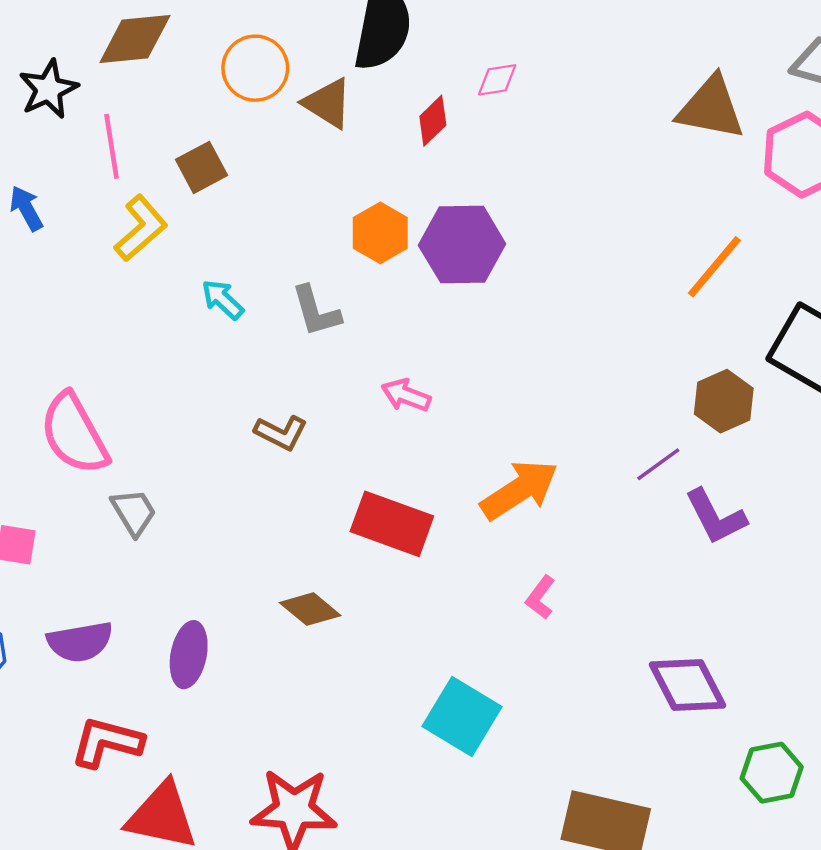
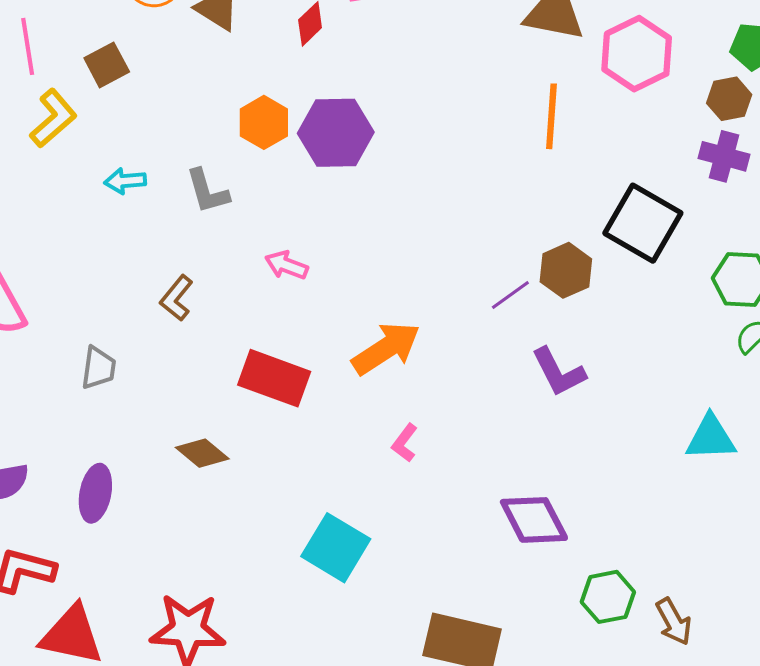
orange line: (714, 267) -> (551, 116), moved, turned -36
cyan arrow: (223, 299) -> (125, 181), turned -48
brown L-shape: (281, 433) -> (177, 298), turned 102
purple line: (658, 464) -> (510, 295), moved
gray trapezoid: (134, 512) -> (98, 368), moved, turned 39

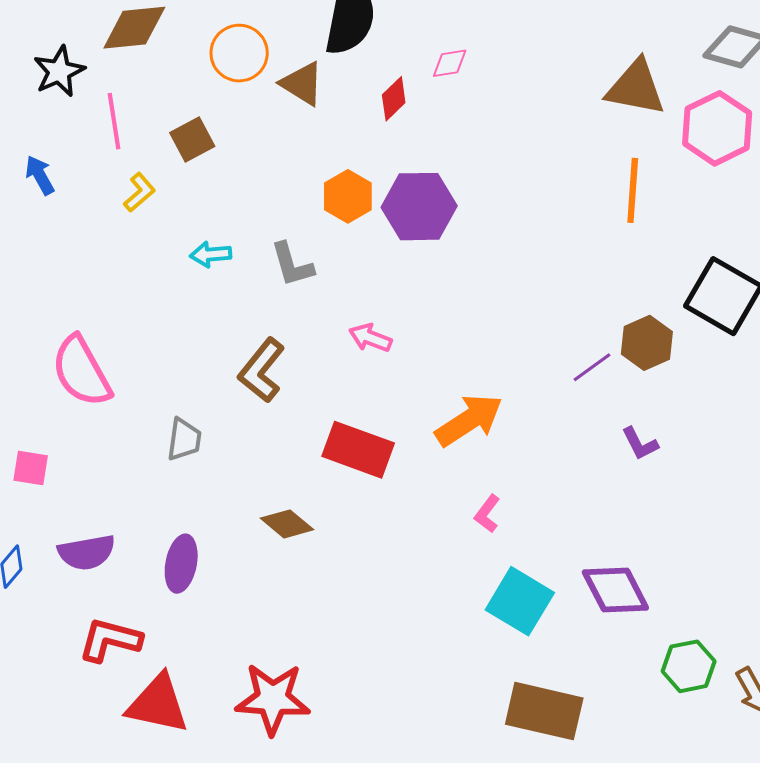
yellow L-shape: (53, 118) -> (139, 192), size x0.7
brown L-shape: (177, 298) -> (261, 370), size x1.4
purple L-shape: (559, 372) -> (640, 444), size x0.7
cyan square: (336, 548) -> (520, 601), moved

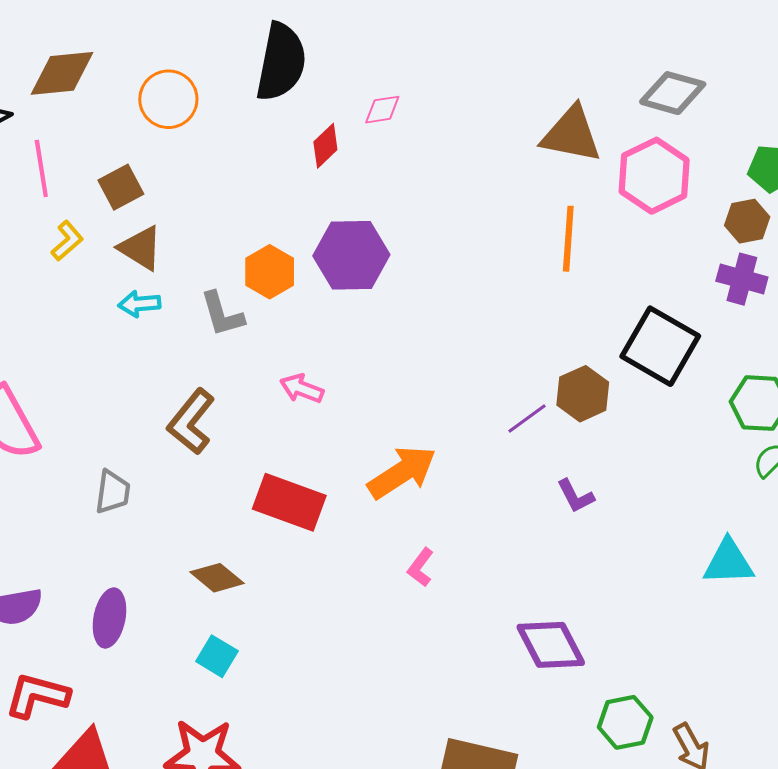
brown triangle: (302, 84) -> (140, 248), moved
orange hexagon: (348, 196) -> (270, 272), moved
cyan square: (520, 601) -> (217, 656), moved, size x0.6

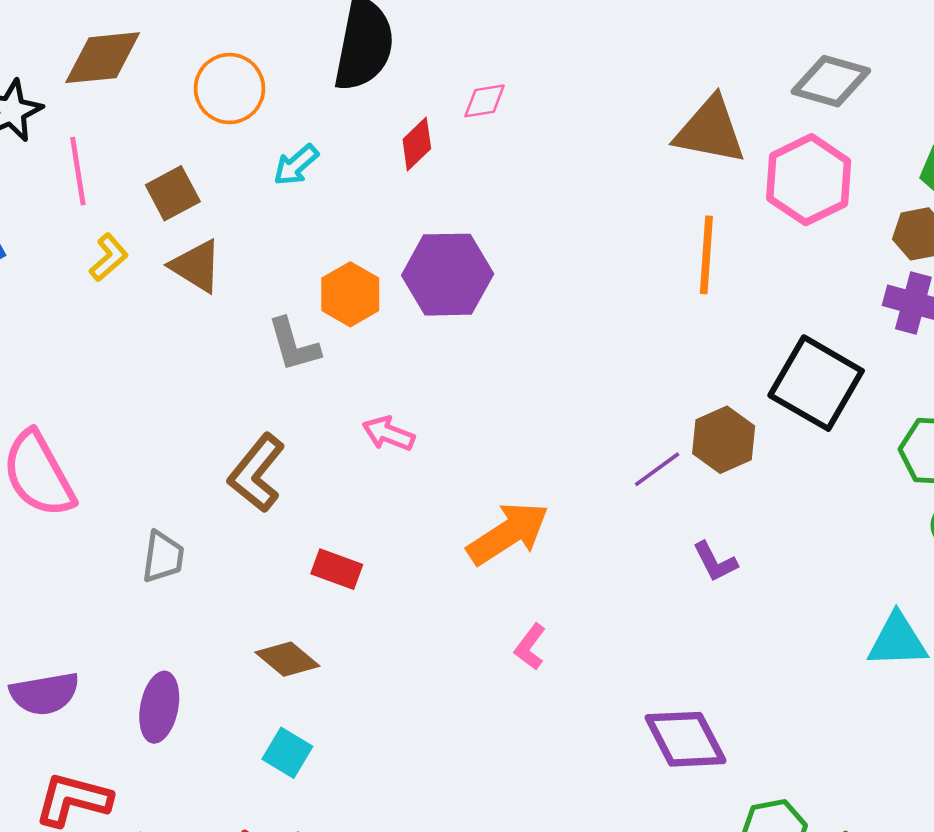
cyan arrow: (139, 304) -> (296, 165), moved, turned -36
red rectangle: (289, 502) -> (337, 569), moved, size x0.6

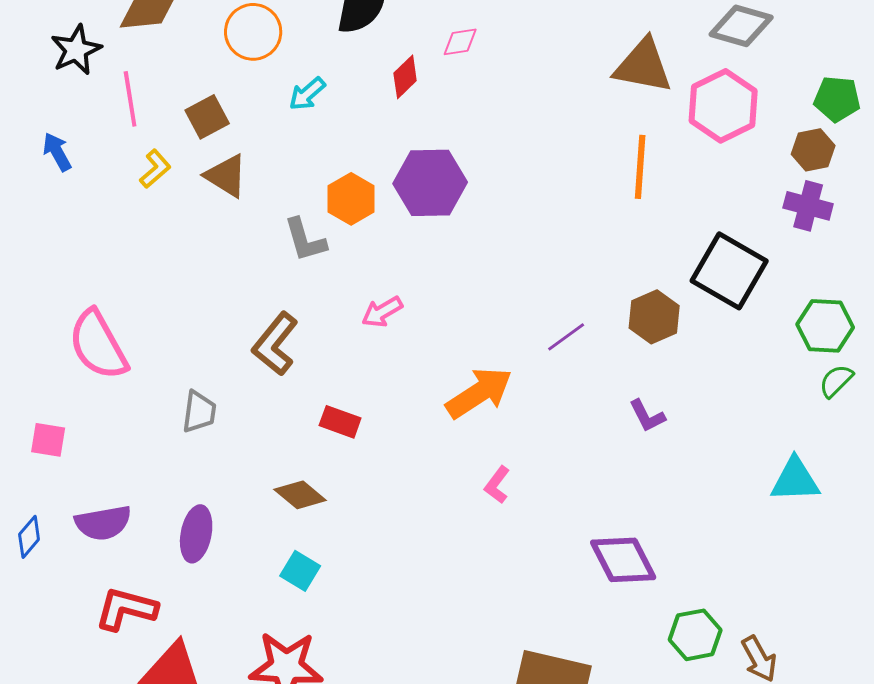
pink arrow: (388, 434) -> (382, 312), turned -51
purple line: (657, 469) -> (566, 337), moved

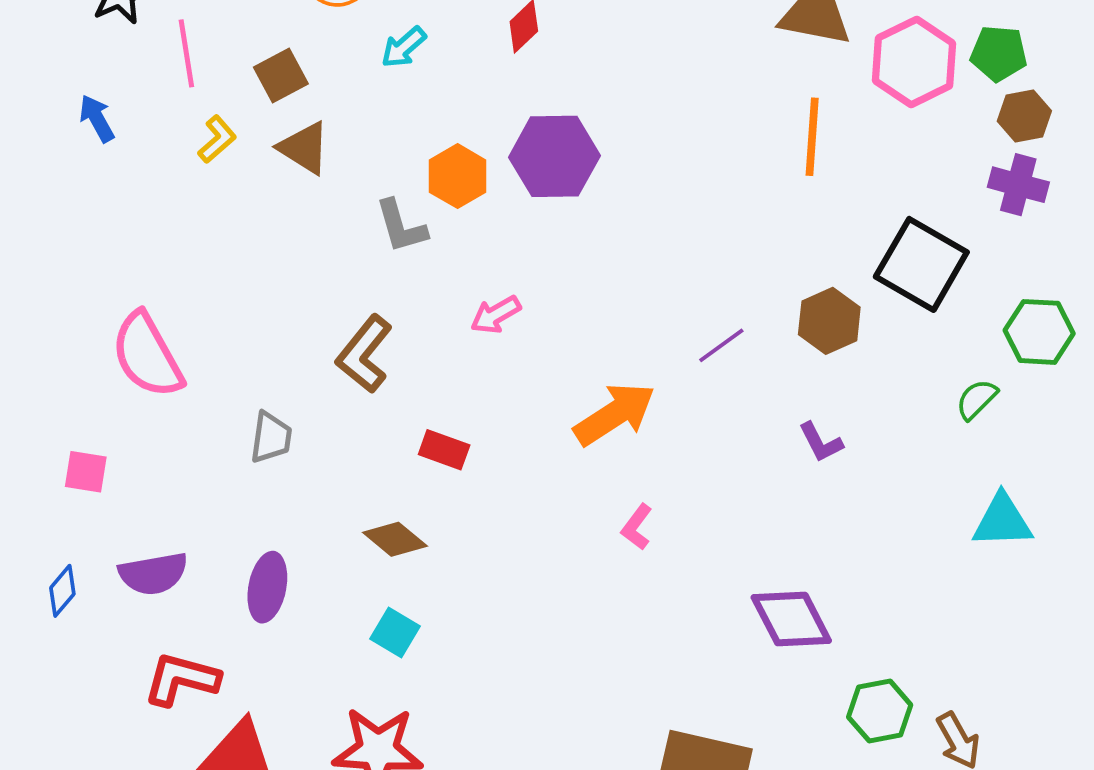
green pentagon: (837, 99) -> (999, 53), moved
green semicircle: (836, 381) -> (977, 399), moved

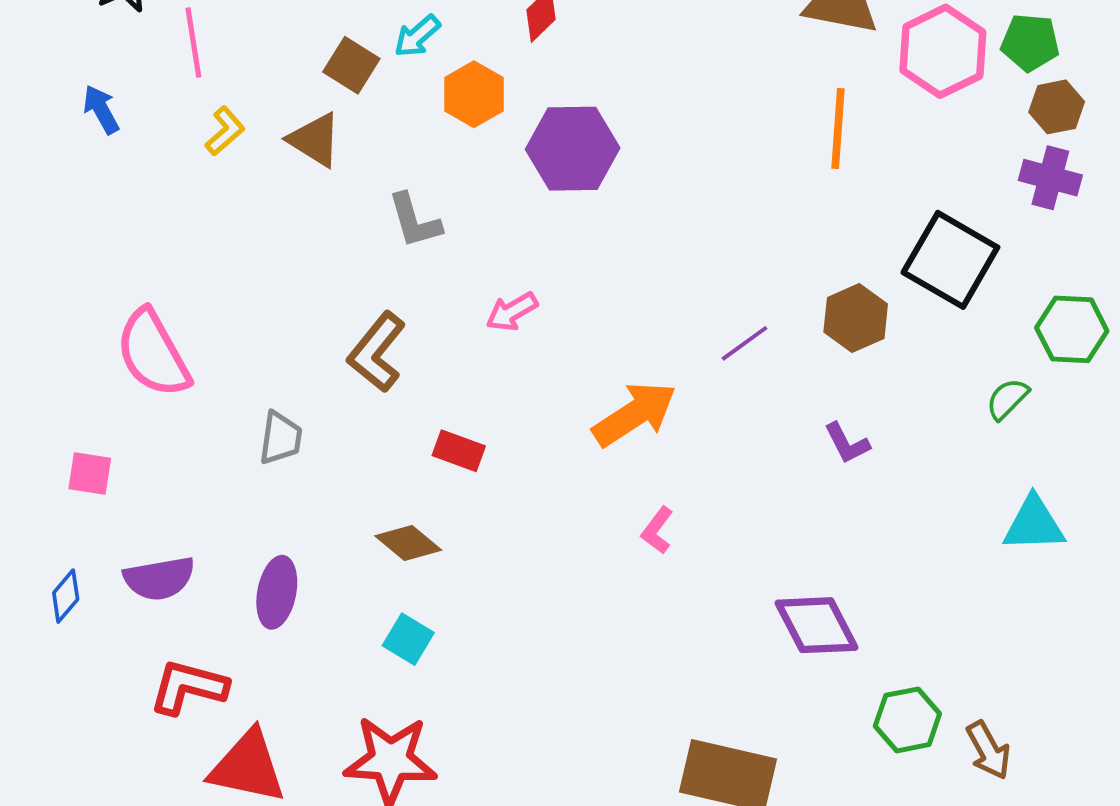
brown square: (281, 75) -> (351, 65), moved, turned -30
orange hexagon: (458, 176) -> (474, 94), moved

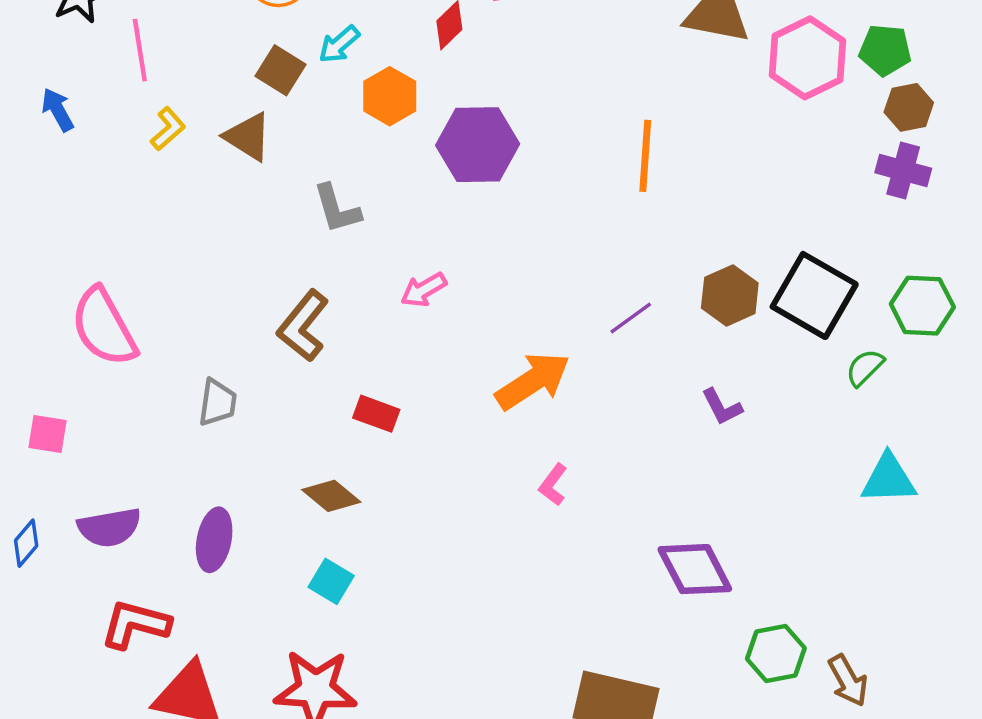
orange line: (838, 128) -> (645, 156), moved
black square: (950, 260) -> (814, 295), moved

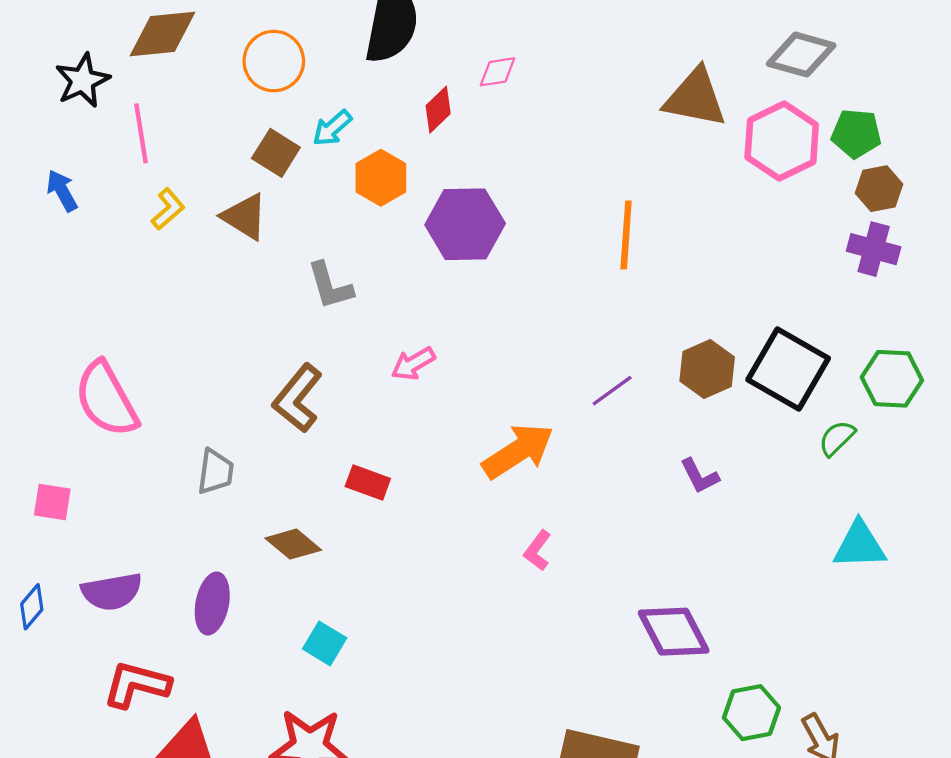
brown diamond: (331, 496) -> (293, 544), moved

